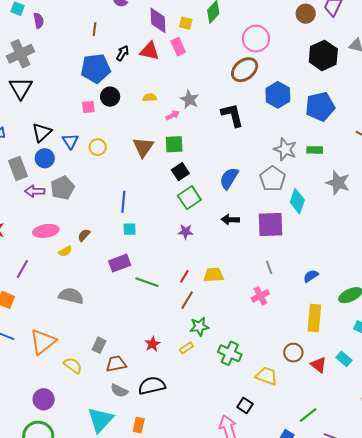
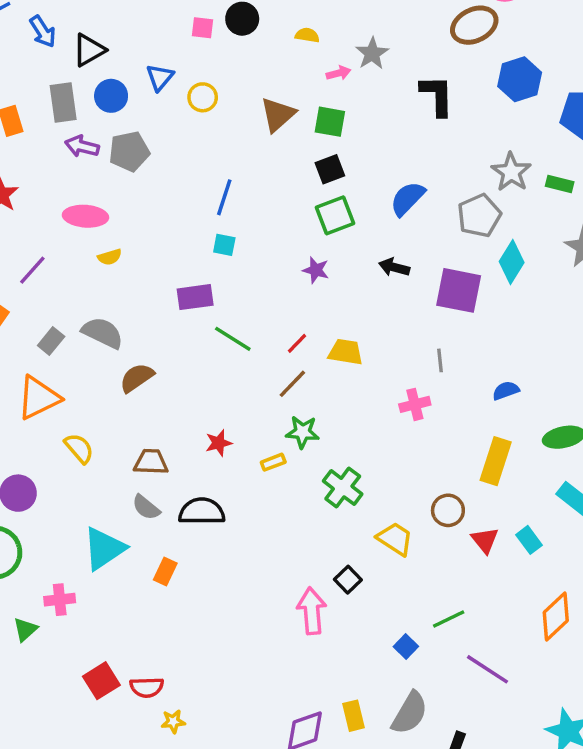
black triangle: (42, 132) -> (89, 50), moved
brown semicircle: (84, 235) -> (137, 378), moved, size x1.5
gray rectangle: (99, 345) -> (51, 341), moved

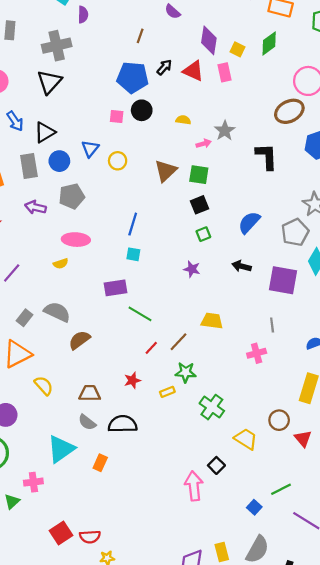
purple arrow: (82, 146) -> (35, 207), moved
green square: (335, 215) -> (203, 234), size x0.6
pink ellipse: (85, 216) -> (76, 240), moved
red line: (297, 343) -> (151, 348), moved

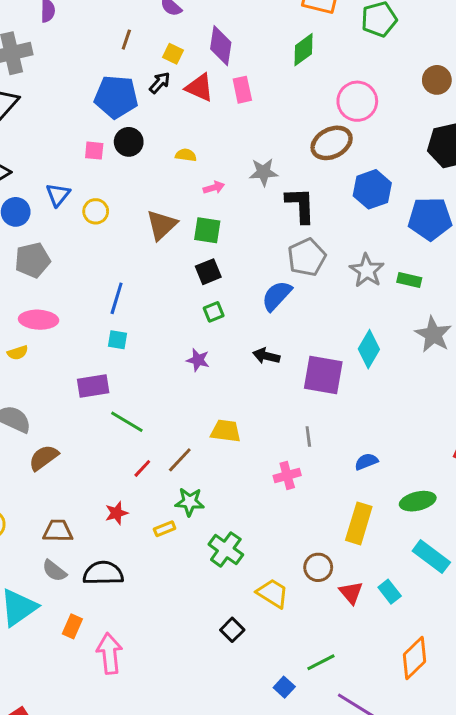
yellow square: (238, 49) -> (173, 54), moved
gray star: (225, 131) -> (263, 172), moved, turned 30
gray pentagon: (295, 232) -> (307, 257), moved
pink arrow: (194, 486) -> (110, 653), moved

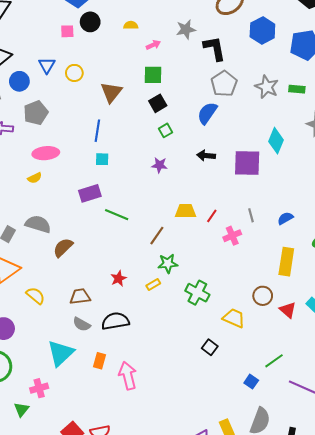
brown triangle: (162, 225) -> (111, 92), moved
gray line: (308, 437) -> (251, 215), moved
red line: (142, 468) -> (212, 216), moved

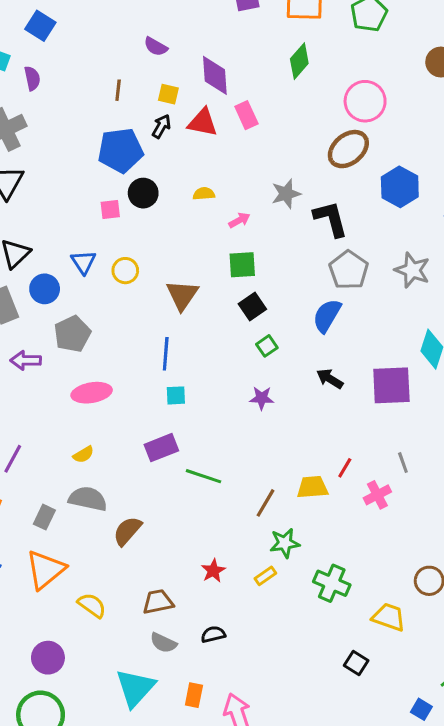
black arrow: (206, 156) -> (330, 379), turned 30
yellow semicircle: (35, 178) -> (83, 455), moved
yellow trapezoid: (186, 211) -> (312, 487), moved
black semicircle: (115, 321) -> (213, 634), size x0.6

